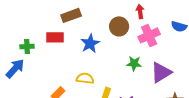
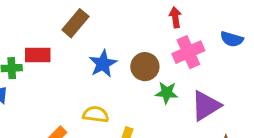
brown rectangle: (71, 15) -> (75, 23), turned -30
brown circle: (119, 26) -> (145, 67), moved
red rectangle: (55, 37) -> (38, 55), moved

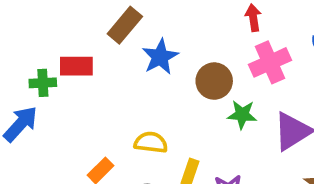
blue star: (103, 64) -> (160, 57), moved

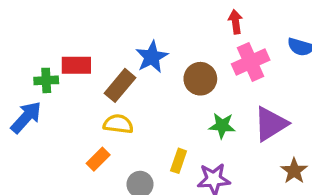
brown rectangle: (125, 25) -> (120, 85), moved
green star: (242, 115) -> (222, 126), moved
yellow semicircle: (151, 142) -> (118, 124), moved

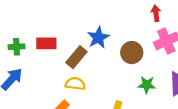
green cross: (46, 80) -> (16, 47), moved

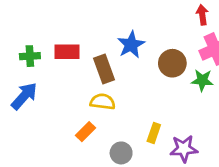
brown rectangle: (76, 57) -> (104, 69), turned -60
green star: (147, 85) -> (202, 80), moved

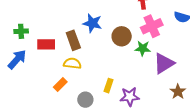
blue star: (131, 45) -> (92, 23), turned -30
red rectangle: (67, 52) -> (46, 44), moved

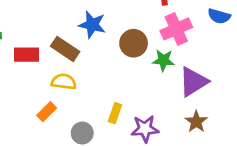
brown rectangle: (73, 40) -> (65, 49), turned -36
brown star: (178, 92) -> (196, 122), moved

